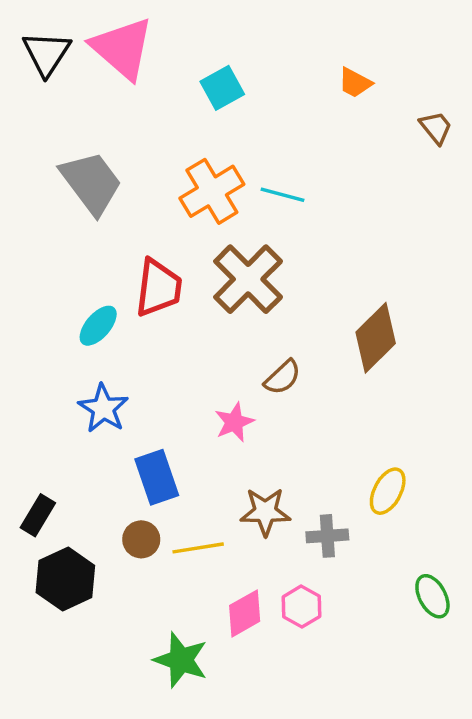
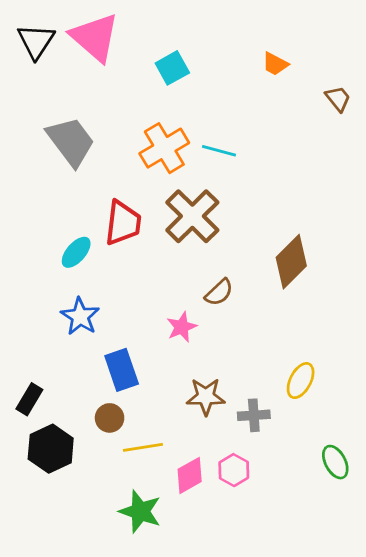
yellow line: (198, 548) -> (143, 447), moved

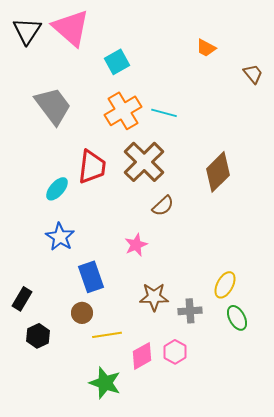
cyan square: (172, 68) -> (117, 62), moved
brown diamond: (291, 262) -> (218, 172), moved
brown semicircle: (219, 292) -> (163, 206), moved
black hexagon: (51, 449) -> (38, 336), size x0.7
green ellipse: (335, 462) -> (237, 318), moved

